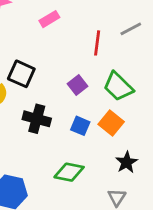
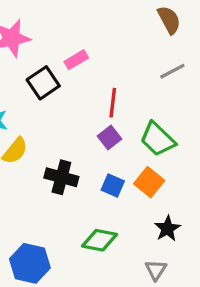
red line: (97, 43) -> (113, 103), moved
black square: (21, 74) -> (43, 83), moved, turned 32

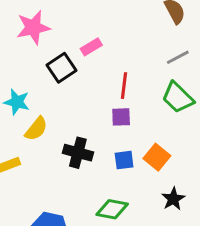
purple square: (109, 137) -> (121, 117), turned 36
green trapezoid: (157, 139) -> (178, 98), moved
blue square: (113, 186) -> (124, 160), turned -30

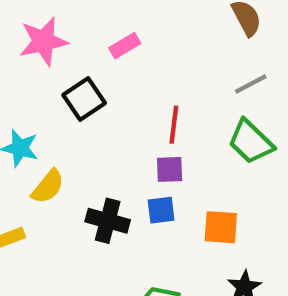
pink rectangle: (91, 47) -> (125, 46), moved
orange square: (157, 157) -> (221, 227), turned -35
blue square: (124, 160) -> (161, 210), moved

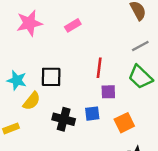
black square: (84, 99) -> (51, 77), moved, turned 35
purple square: (170, 169) -> (108, 92), moved
orange square: (221, 227) -> (124, 123), turned -30

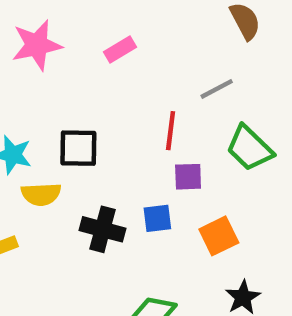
gray line: (140, 46) -> (217, 89), moved
yellow semicircle: (32, 101) -> (41, 194), turned 48

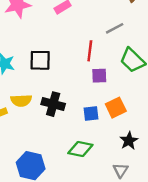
yellow semicircle: (41, 194) -> (21, 100), moved
blue square: (157, 218) -> (91, 114), moved

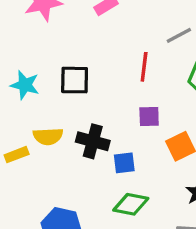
purple square: (99, 76) -> (149, 116), moved
blue square: (91, 114) -> (124, 163), moved

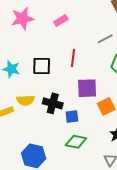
red line: (144, 67) -> (73, 58), moved
purple square: (149, 116) -> (87, 88), size x1.5

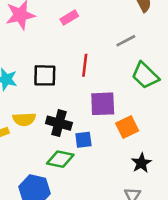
green diamond: (76, 142) -> (60, 159), moved

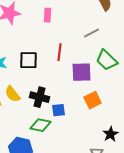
pink rectangle: (69, 18) -> (48, 15), turned -56
purple square: (103, 104) -> (82, 72), moved
yellow semicircle: (24, 119) -> (13, 94), turned 54
black star: (141, 163) -> (111, 134), moved

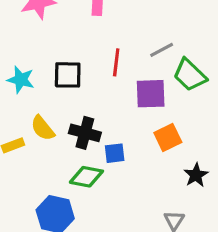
gray line: (92, 33) -> (162, 50), moved
black star: (111, 134) -> (196, 175), moved

